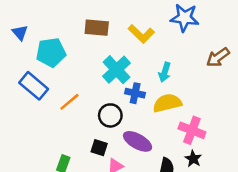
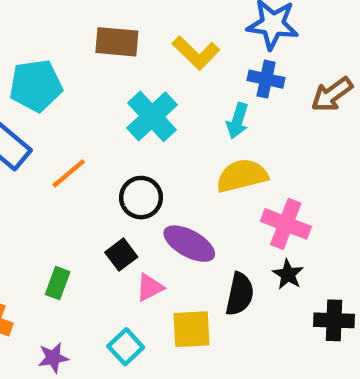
blue cross: (135, 93) -> (266, 79), moved
black square: (99, 148) -> (121, 255), turned 35

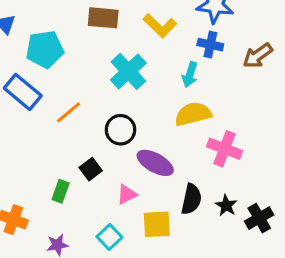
black square: (121, 255) -> (91, 169), moved
black star: (288, 274) -> (226, 205), moved
black cross: (334, 320) -> (259, 218), turned -32

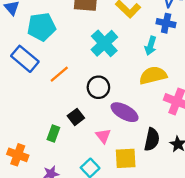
pink triangle: (127, 194) -> (103, 136), turned -42

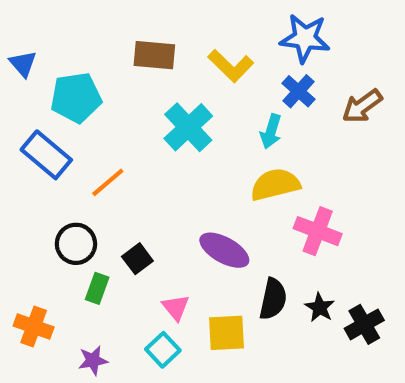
blue cross: (166, 23) -> (299, 91), turned 30
black circle: (98, 87) -> (76, 244), moved
pink triangle: (103, 136) -> (176, 307), moved

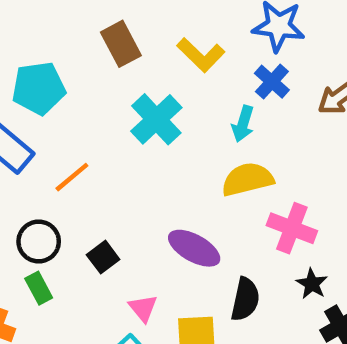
brown rectangle: (154, 55) -> (121, 44), turned 57
green rectangle: (97, 288) -> (39, 288), moved, turned -48
black star: (320, 307) -> (312, 284), moved

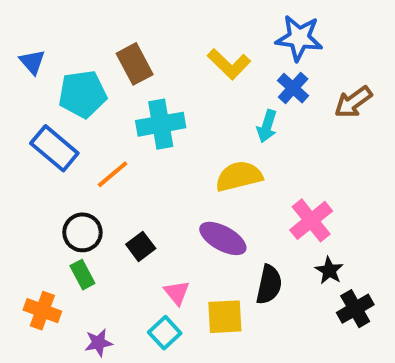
brown rectangle: (121, 44) -> (135, 64), moved
cyan cross: (156, 119) -> (161, 124), moved, turned 33
yellow semicircle: (247, 179) -> (239, 176), moved
pink cross: (292, 228) -> (311, 220), turned 30

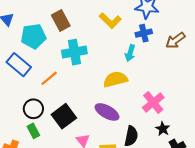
blue cross: (293, 88) -> (144, 33), turned 35
black square: (141, 246) -> (64, 116), size x1.6

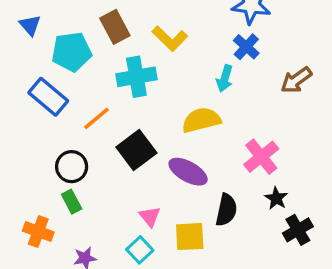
yellow L-shape: (110, 20) -> (170, 38), moved
blue cross: (144, 33) -> (246, 47), turned -35
brown arrow: (175, 40) -> (296, 80), moved
black square: (64, 116) -> (136, 150), moved

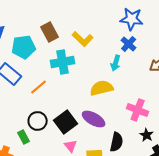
black square: (136, 150) -> (66, 122), moved
pink cross: (261, 157) -> (138, 110), turned -30
black circle: (72, 167) -> (38, 121), moved

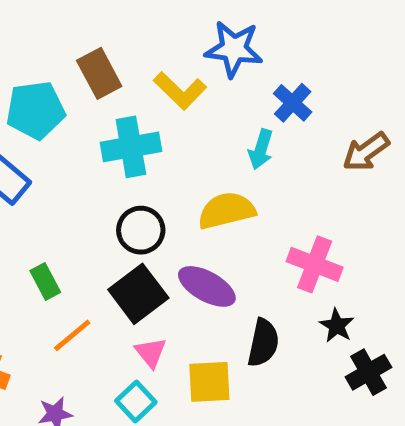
blue star: (132, 19) -> (234, 49), moved
orange line: (39, 87) -> (72, 335), moved
black circle: (38, 121) -> (141, 230), moved
green rectangle: (24, 137) -> (45, 282), moved

